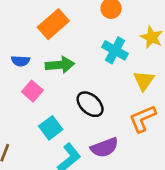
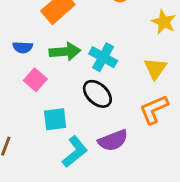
cyan cross: (115, 50) -> (103, 57), moved
cyan square: (51, 128) -> (55, 119), turned 30

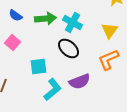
blue semicircle: (23, 47) -> (16, 15), turned 32
pink square: (35, 80) -> (13, 42), moved

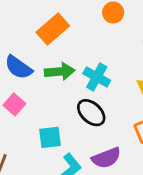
blue semicircle: (16, 15) -> (19, 67), size x1.5

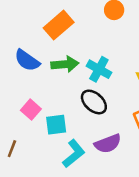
pink square: (14, 104) -> (31, 110), moved

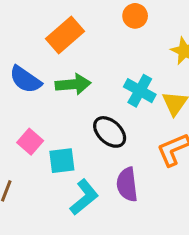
cyan cross: (99, 69) -> (140, 91), moved
purple semicircle: (108, 144) -> (127, 184), turned 104

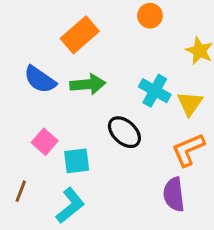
purple semicircle: (127, 184) -> (174, 194), moved
cyan L-shape: (84, 197) -> (70, 206), moved

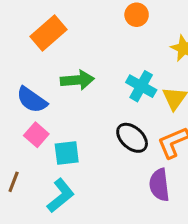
orange rectangle: (80, 35) -> (48, 33), moved
blue semicircle: (40, 80) -> (32, 100), moved
black ellipse: (124, 132) -> (132, 138), moved

